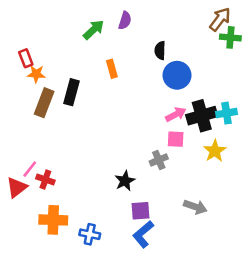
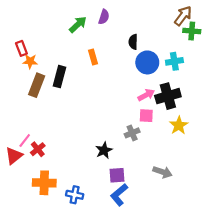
cyan cross: (227, 113) -> (174, 61), moved
red cross: (45, 180) -> (38, 149), turned 32

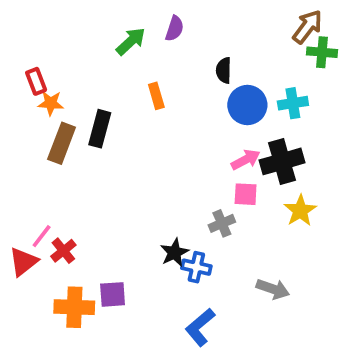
purple square: (117, 175) -> (113, 294), moved
blue cross: (75, 195) -> (196, 267), moved

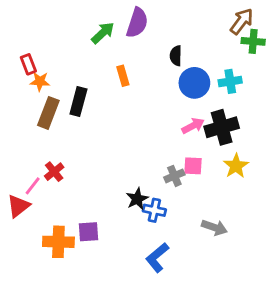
purple semicircle: (175, 29) -> (137, 23), size x1.5
pink square: (246, 194) -> (193, 166), moved
red cross: (63, 251) -> (54, 172), moved

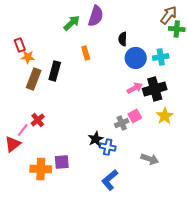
pink square: (193, 166) -> (135, 116), turned -32

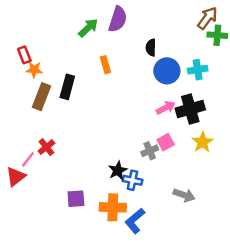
orange cross: (41, 169) -> (113, 207), moved

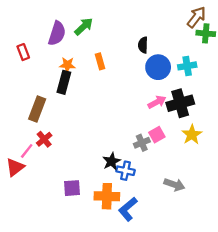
purple semicircle: (118, 19) -> (57, 33), moved
orange star: (34, 70) -> (67, 65), moved
brown rectangle: (42, 97) -> (37, 109), moved

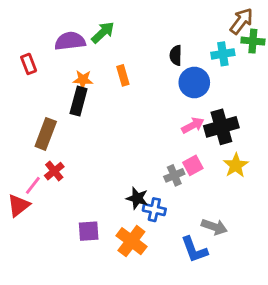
purple semicircle: (57, 33) -> (70, 41), turned -115
cyan cross: (187, 66) -> (223, 54), moved
black star: (112, 161) -> (137, 198), turned -30
orange cross: (107, 196) -> (131, 241), turned 35
blue L-shape: (128, 209) -> (194, 250), moved, turned -70

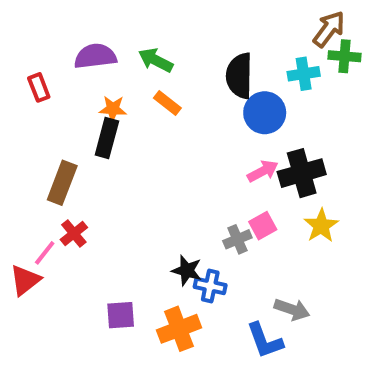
green arrow: (103, 32) -> (156, 60), moved, turned -110
black semicircle: (176, 55) -> (239, 76), size x1.6
orange rectangle: (123, 75) -> (167, 103), turned -36
orange cross: (131, 241) -> (179, 329), turned 32

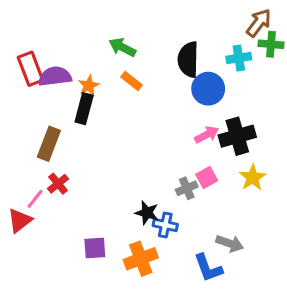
purple semicircle: (95, 56) -> (55, 76), moved
red rectangle: (39, 87) -> (30, 69), size x1.5
orange star: (113, 109) -> (89, 86), turned -30

